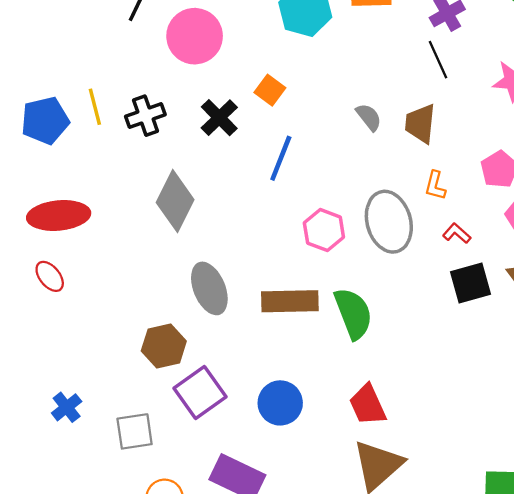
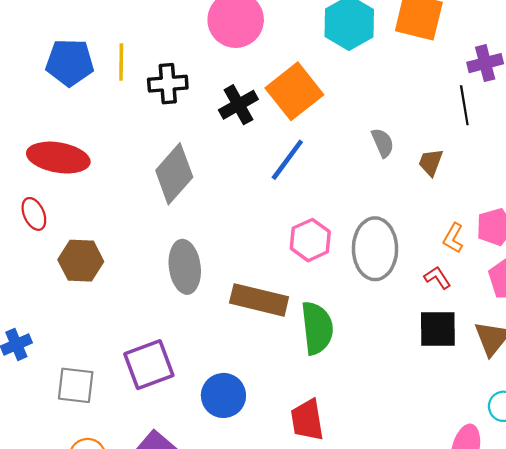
orange square: (270, 90) -> (294, 91), size x1.8
brown trapezoid: (420, 124) -> (431, 162), size x0.7
orange L-shape: (435, 186) -> (453, 238), moved
brown hexagon: (164, 346) -> (81, 261), moved

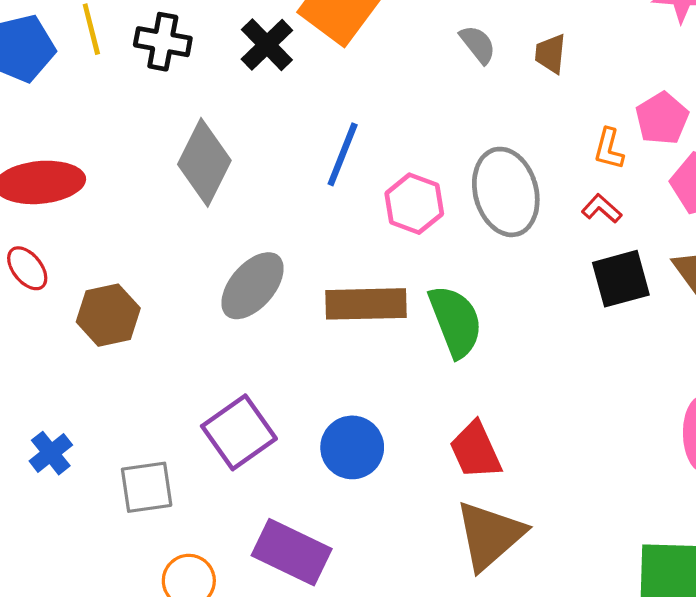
black cross: (168, 84) -> (163, 42), turned 30
blue line: (287, 160) -> (343, 154), moved
gray ellipse: (185, 267) -> (253, 286), turned 63

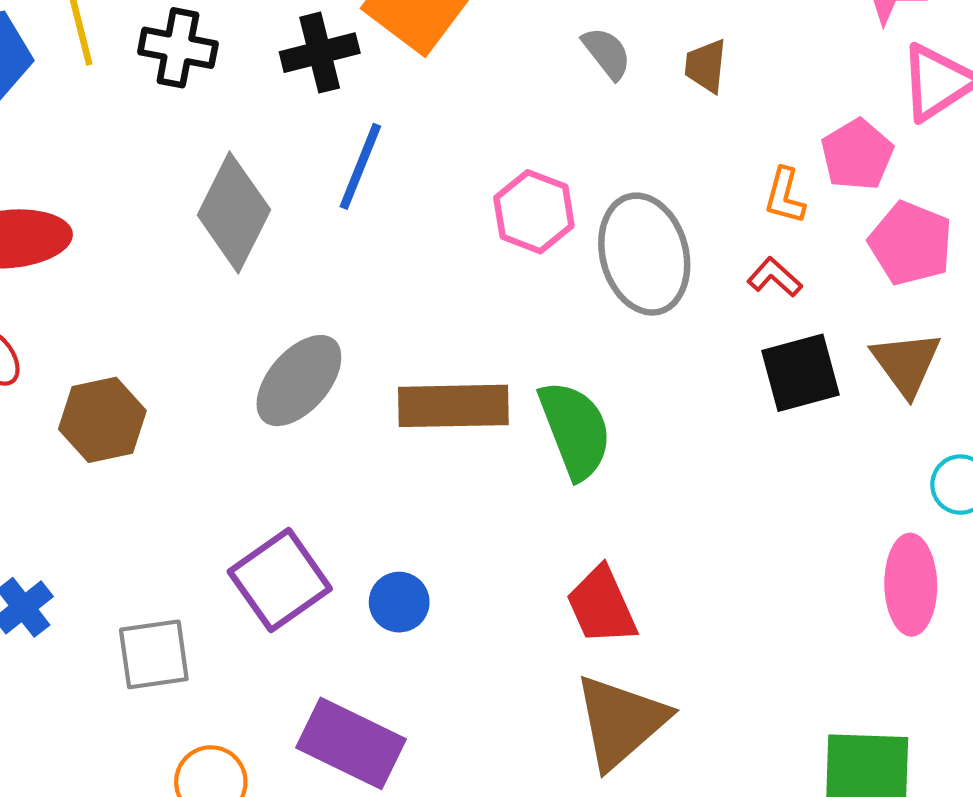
black cross: (267, 45) -> (320, 53), turned 30
blue line: (343, 154) -> (360, 166), moved
pink hexagon: (414, 204) -> (534, 212), moved
blue circle: (352, 447) -> (399, 602), moved, size x0.7

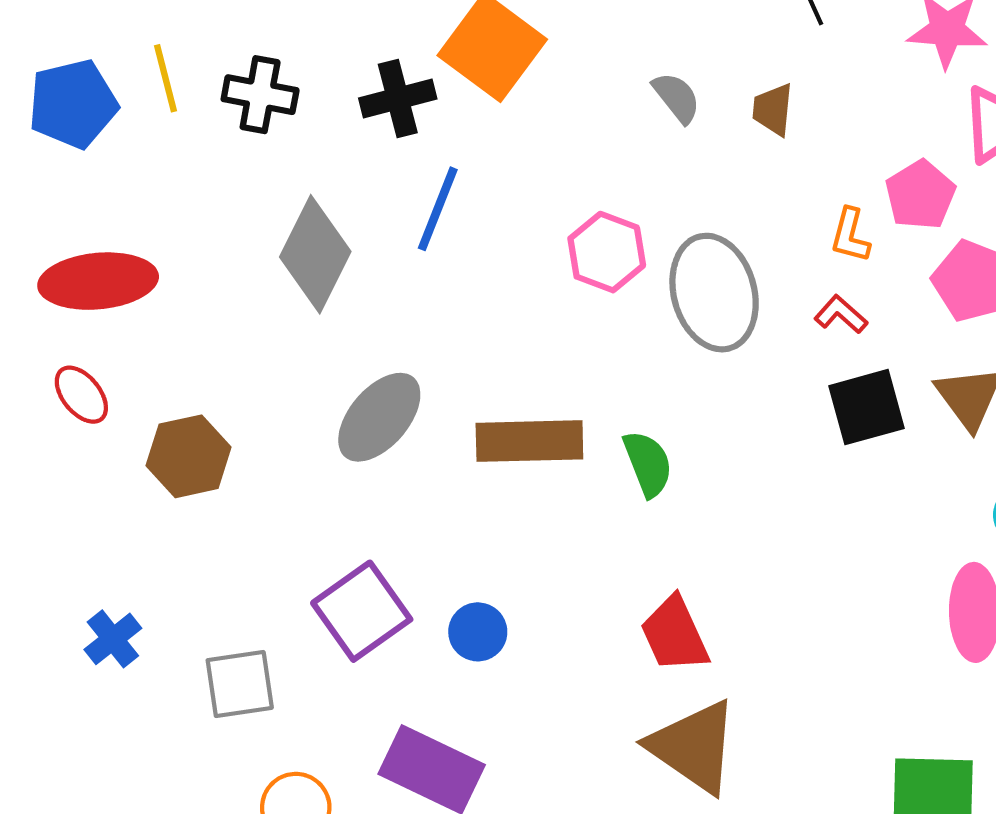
green semicircle: (575, 430) -> (648, 464), size x0.7
brown triangle: (621, 721) -> (694, 747), turned -44

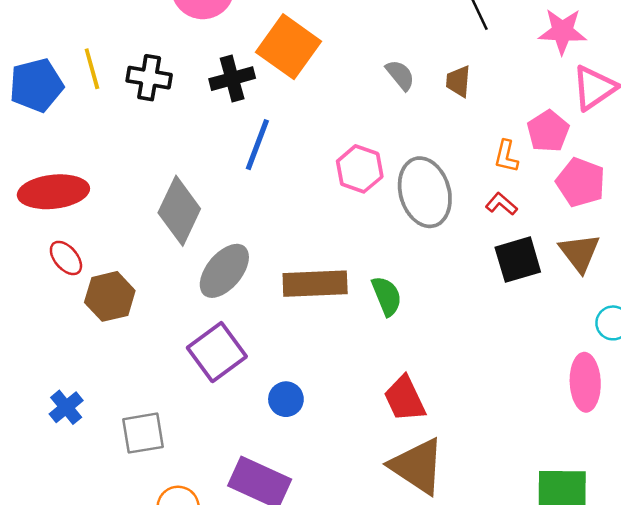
gray diamond: (315, 254) -> (179, 211), moved
red ellipse: (81, 395) -> (66, 258), moved
purple square: (362, 611) -> (217, 352), moved

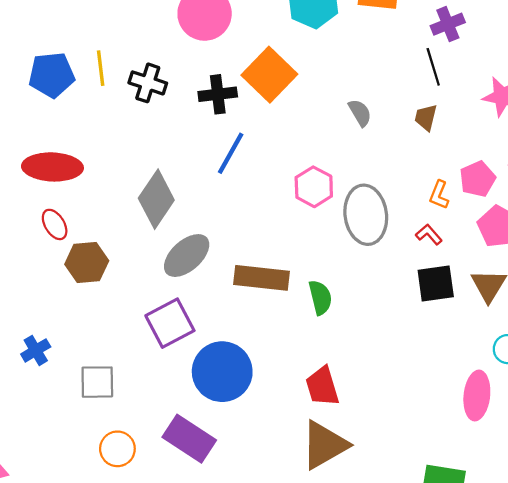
brown trapezoid: (458, 81) -> (426, 117), moved
blue circle: (286, 399) -> (222, 372), size x2.0
brown triangle: (417, 466) -> (324, 445), turned 48

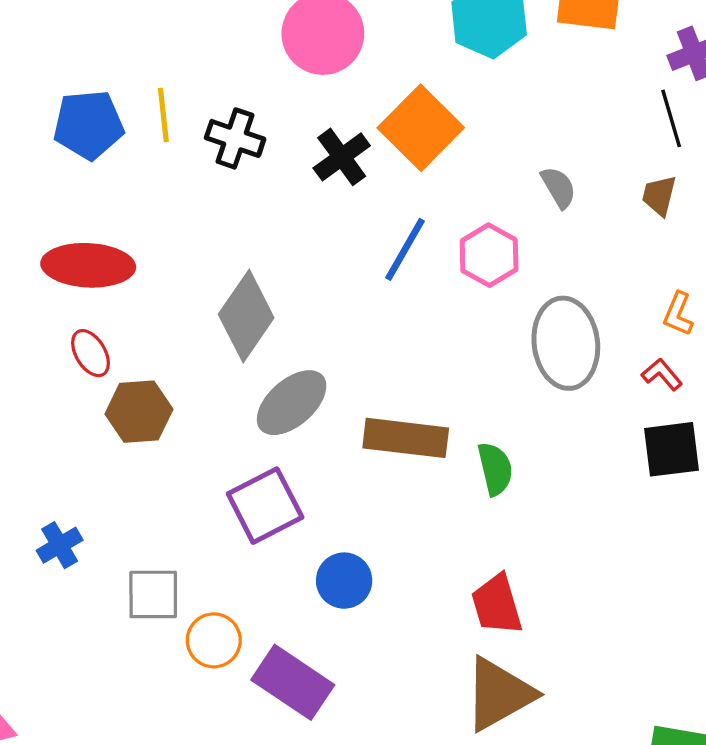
black cross: (218, 94) -> (342, 157), turned -30
blue line: (231, 153) -> (405, 249), moved
pink hexagon: (314, 187) -> (489, 255), moved
blue circle: (222, 372) -> (344, 581), size x0.6
orange circle: (117, 449) -> (214, 640), moved

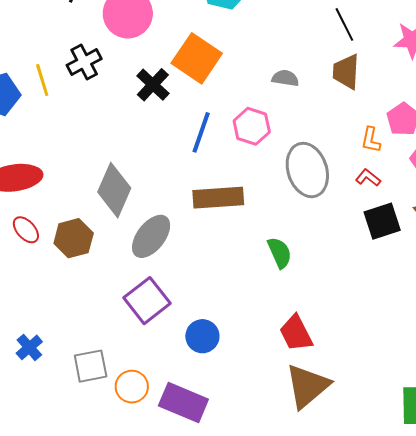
black cross: (235, 138) -> (84, 62), moved, turned -36
gray semicircle: (559, 187) -> (285, 78), turned -40
brown trapezoid: (659, 196) -> (346, 72), size x1.4
brown hexagon: (139, 412) -> (74, 238), moved
brown rectangle: (406, 438) -> (218, 198), moved

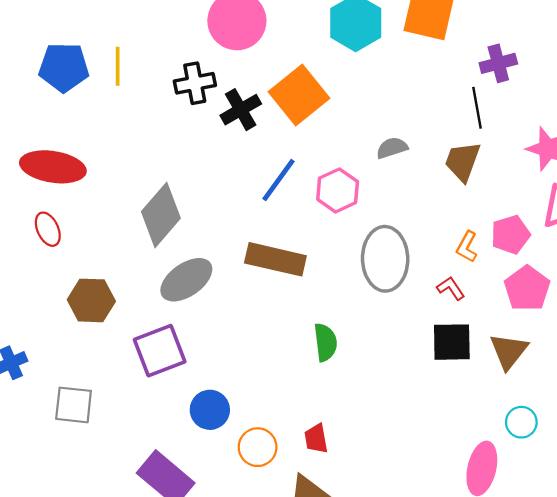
black cross: (84, 62) -> (195, 83), moved
gray semicircle: (285, 78) -> (392, 148), turned -44
brown hexagon: (74, 238) -> (91, 300), moved
red trapezoid: (296, 333) -> (316, 439), size x0.7
orange circle: (132, 387) -> (258, 447), moved

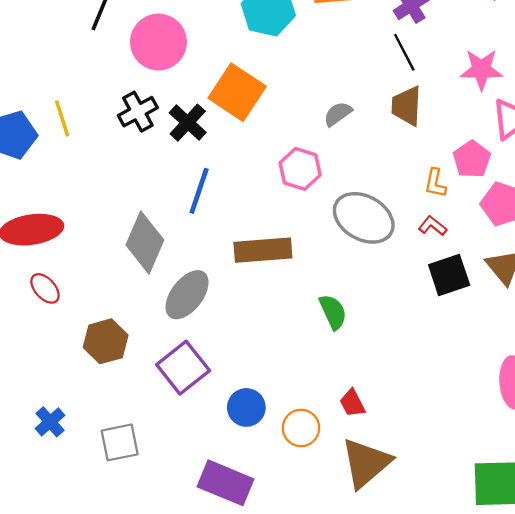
blue line: (278, 180) -> (199, 191), moved
gray ellipse: (385, 259) -> (364, 218), turned -42

